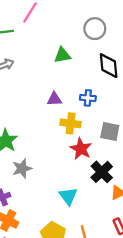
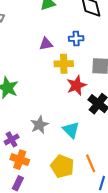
red star: (81, 149) -> (76, 85), turned 30
gray star: (22, 168) -> (39, 125), moved

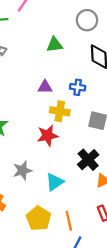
red star: (76, 85) -> (48, 136), moved
cyan triangle: (71, 130) -> (55, 182), turned 30

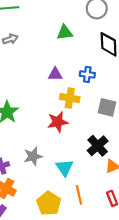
cyan triangle: (55, 182) -> (65, 168), turned -30
orange line: (69, 221) -> (79, 195), moved

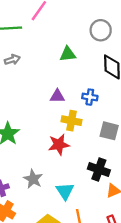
black cross: (98, 146) -> (99, 170), turned -30
gray star: (33, 156) -> (33, 179), turned -30

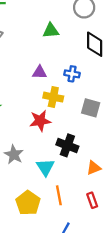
black cross: (99, 170) -> (67, 145), moved

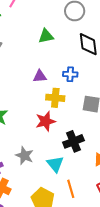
black cross: (67, 145) -> (73, 141), turned -36

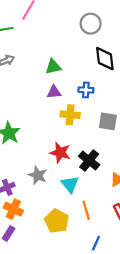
green triangle: (46, 36) -> (53, 67), moved
red star: (45, 121) -> (60, 153), moved, turned 30
black cross: (73, 141) -> (89, 161), turned -30

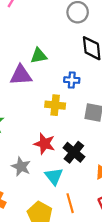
purple triangle: (54, 92) -> (21, 75), moved, size x1.5

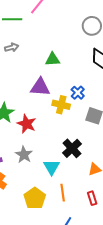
purple triangle: (21, 75) -> (40, 87), moved
blue cross: (72, 80) -> (78, 93), moved, turned 32
red star: (44, 144) -> (27, 124), moved

